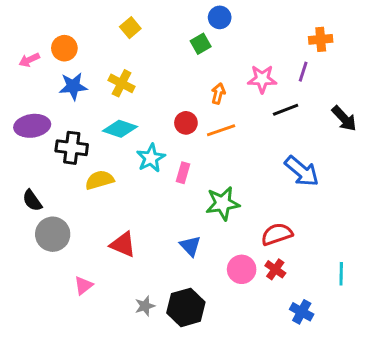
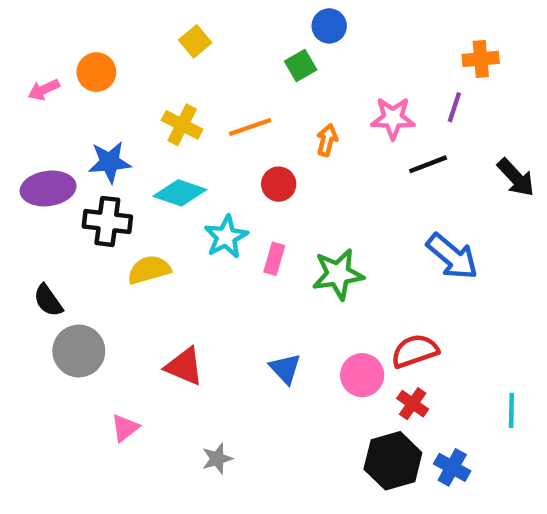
blue star: (73, 86) -> (110, 162), moved
orange line: (221, 130) -> (250, 127), moved
green star: (223, 203) -> (338, 274), moved
pink circle: (242, 269) -> (362, 375), moved
black hexagon: (186, 307) -> (393, 461), moved

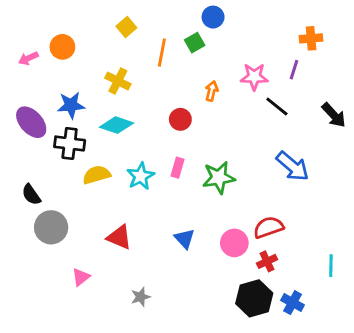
orange line: (250, 127) -> (162, 53), moved, turned -60
black line: (428, 164) -> (277, 107), turned 60
purple ellipse: (48, 188) -> (31, 122), turned 56
cyan star: (226, 237) -> (141, 176), moved
red cross: (413, 404) -> (267, 261), turned 30

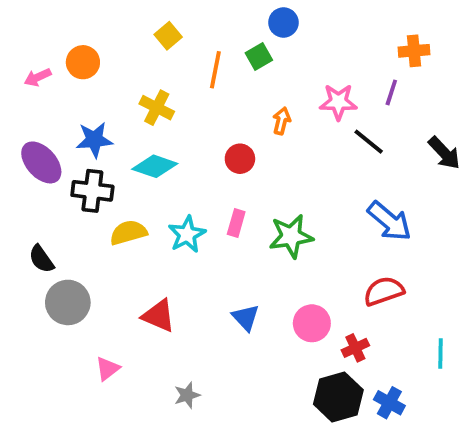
red semicircle: (268, 227) -> (384, 291), moved

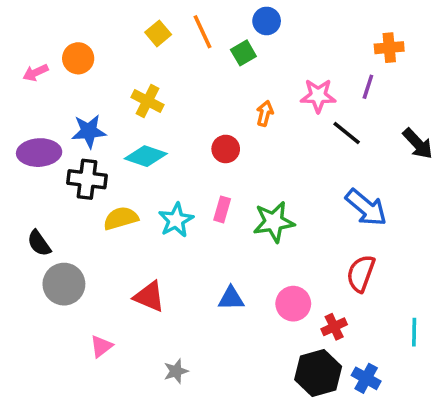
orange line: (215, 70) -> (203, 32), moved, turned -36
purple ellipse: (41, 162) -> (39, 153), turned -51
red semicircle: (384, 291) -> (361, 273), turned -51
blue triangle: (246, 318) -> (231, 298), turned -48

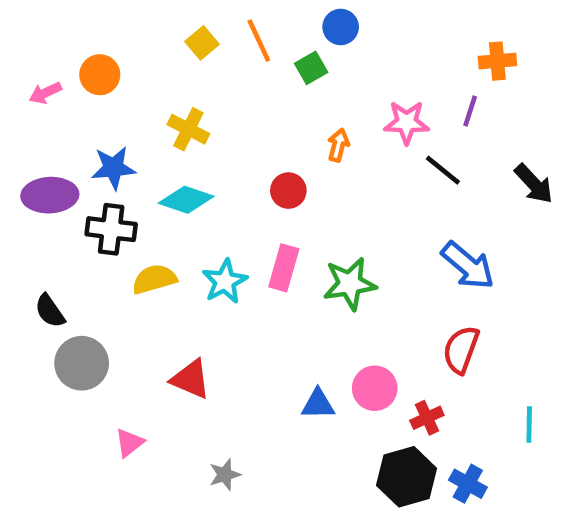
pink rectangle: (222, 209) -> (284, 268), size x1.4
blue triangle: (231, 298) -> (318, 404), moved

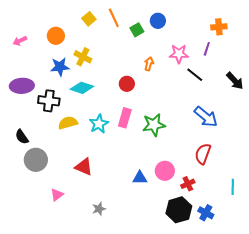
blue circle: (341, 27) -> (158, 21), moved
orange circle: (100, 75) -> (56, 36), moved
blue star: (113, 168) -> (60, 67), moved

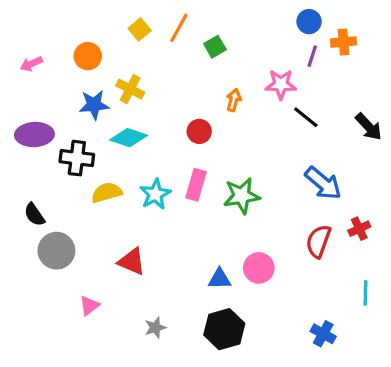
orange line: (114, 18) -> (179, 28), turned 54
blue circle: (158, 21) -> (309, 22), moved
purple line: (207, 49) -> (312, 56), moved
red cross: (188, 184) -> (359, 229), moved
black hexagon: (179, 210) -> (224, 329), moved

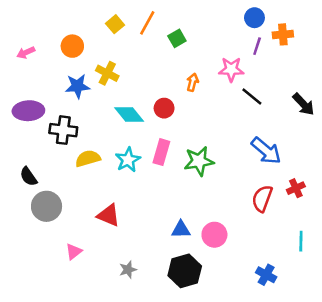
cyan diamond: (129, 138) -> (129, 115), moved, turned 32
pink circle: (259, 268) -> (214, 235), moved

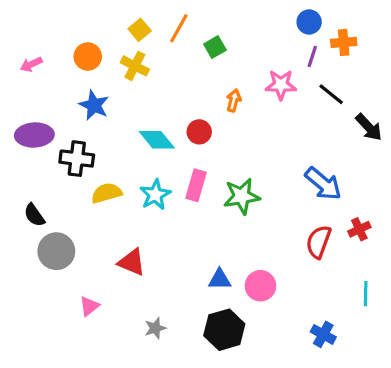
yellow cross: (107, 73) -> (135, 66), moved
blue star: (78, 86) -> (94, 105), turned 30
black line: (252, 96) -> (331, 94), moved

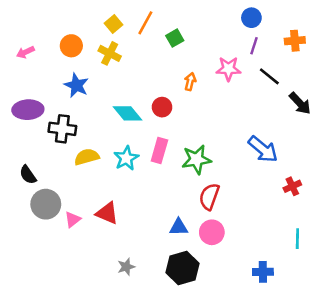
orange cross: (344, 42) -> (295, 41), moved
red semicircle: (319, 242) -> (209, 197), moved
pink triangle: (89, 306) -> (73, 219), moved
blue cross: (323, 334) -> (263, 272), turned -30

